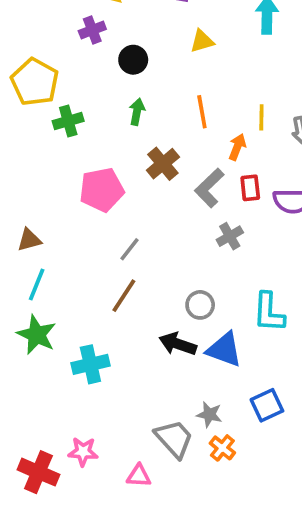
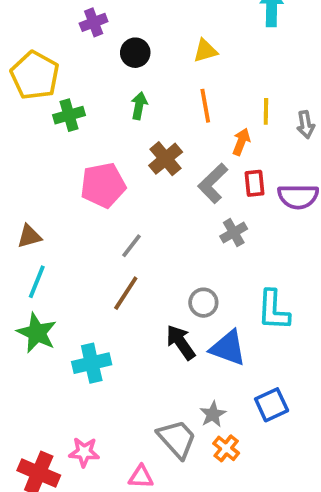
yellow triangle: (202, 41) -> (205, 51), moved
black arrow: (178, 344) -> (181, 342), turned 36
gray star: (209, 415) -> (213, 414), turned 30

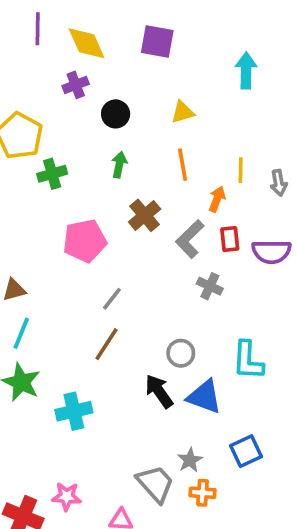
gray cross: (234, 233) -> (210, 286), turned -35
orange cross: (226, 448) -> (203, 493), turned -35

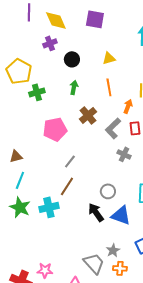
cyan cross: (74, 411) -> (49, 207), moved

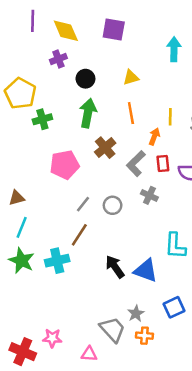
green arrow: (74, 87) -> (88, 113), size x1.6
gray circle: (108, 191) -> (113, 205), moved

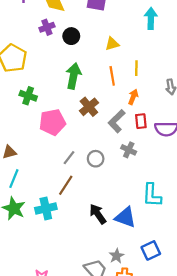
black circle: (85, 79) -> (71, 36), moved
yellow line: (170, 117) -> (136, 68), moved
green cross: (42, 119) -> (28, 96), moved, turned 35

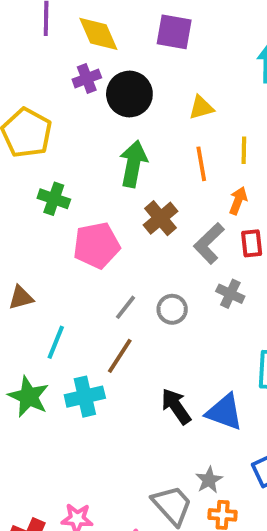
black circle: (71, 36) -> (129, 94), size x1.5
cyan line: (14, 179) -> (56, 342), moved

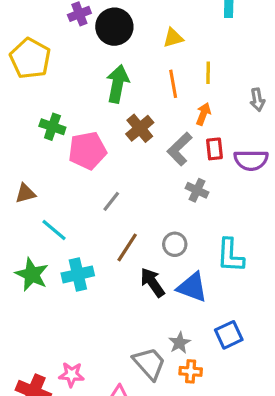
green cross: (54, 199) -> (52, 127), moved
gray circle: (172, 309) -> (175, 244), moved
cyan line: (56, 342) -> (54, 230), turned -72
brown line: (120, 356) -> (127, 247), moved

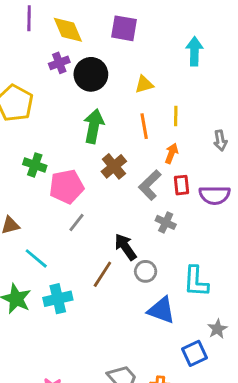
gray line: (111, 201) -> (77, 222), moved
black arrow: (153, 282) -> (125, 247), moved
gray star: (180, 343) -> (217, 329), moved

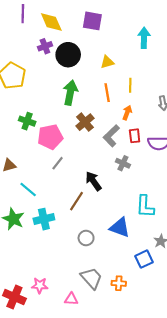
gray circle: (146, 271) -> (86, 238), moved

